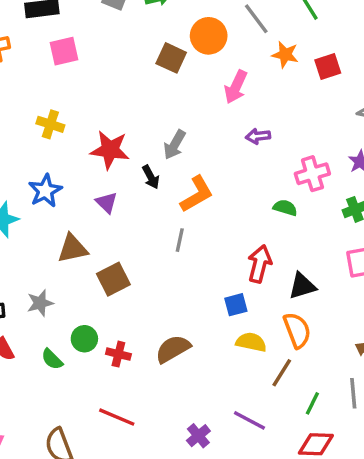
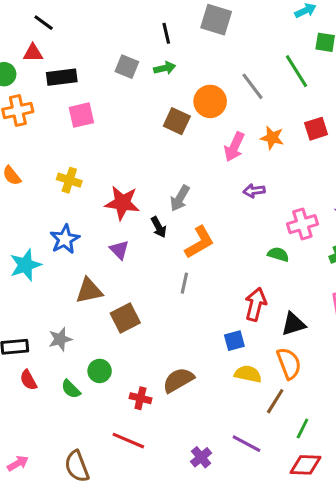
orange star: (285, 55) -> (272, 138), moved
red cross: (118, 354) -> (140, 398), moved

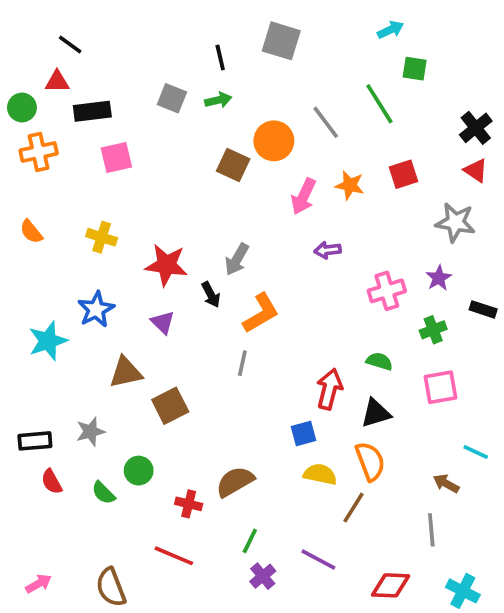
green semicircle: (278, 254) -> (379, 361), moved
green line: (302, 428) -> (250, 541), moved

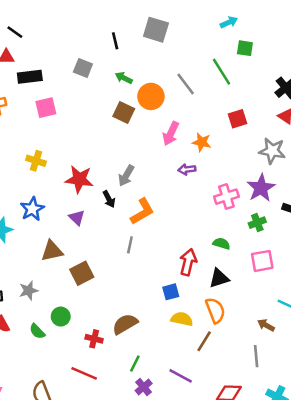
green arrow: (218, 100) -> (124, 78), moved, turned -140
orange star: (350, 185) -> (202, 142), moved
purple star: (439, 278) -> (261, 188), size x1.6

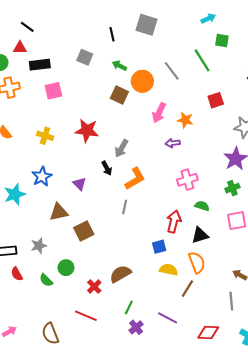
red star: (79, 179) -> (87, 131), moved
pink cross: (226, 197) -> (187, 180), moved
red cross: (94, 339) -> (94, 286), turned 32

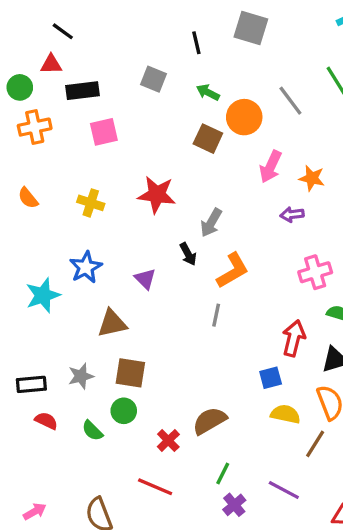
brown square: (84, 231) -> (130, 373), moved, turned 36
red semicircle: (17, 274) -> (46, 421), turned 144

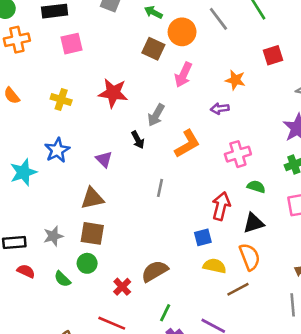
pink arrow: (271, 167) -> (183, 75), moved
orange L-shape: (233, 271) -> (187, 144), moved
brown triangle: (112, 323) -> (92, 198), moved
brown line: (315, 444) -> (238, 289), turned 30

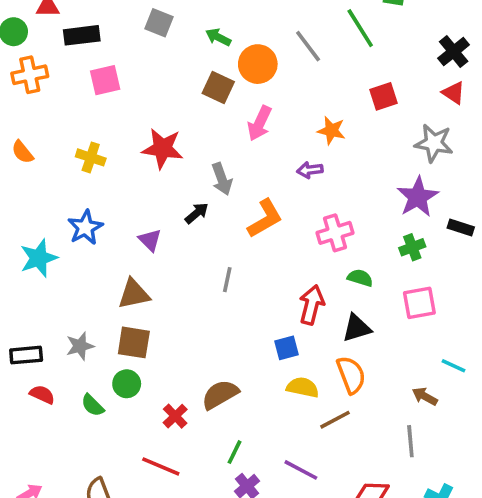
gray arrow: (156, 115) -> (222, 179), turned -50
black arrow: (138, 140) -> (197, 213), turned -102

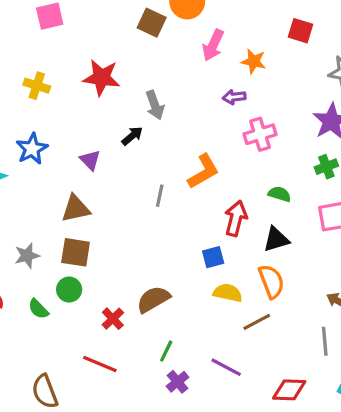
red square: (384, 96) -> (300, 31), turned 35
pink arrow: (260, 123) -> (213, 45), moved
orange L-shape: (265, 219) -> (203, 171), moved
pink cross: (335, 233) -> (260, 134), moved

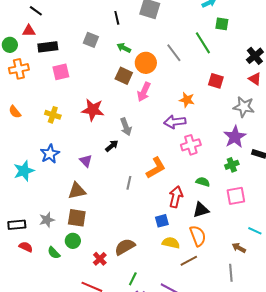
pink arrow: (213, 45) -> (144, 92), moved
purple arrow: (234, 97) -> (175, 122), size x1.5

